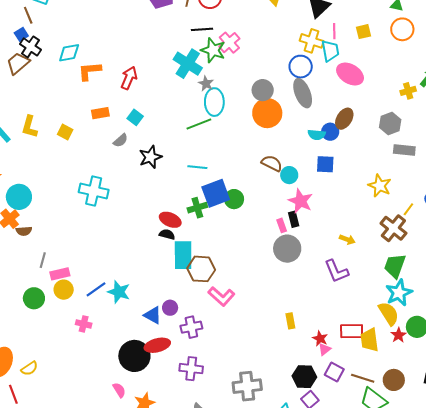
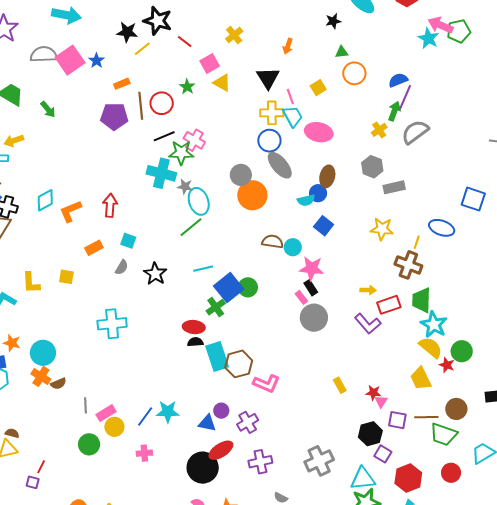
blue square: (325, 164) -> (324, 226), turned -36
red rectangle: (352, 331) -> (389, 305), moved

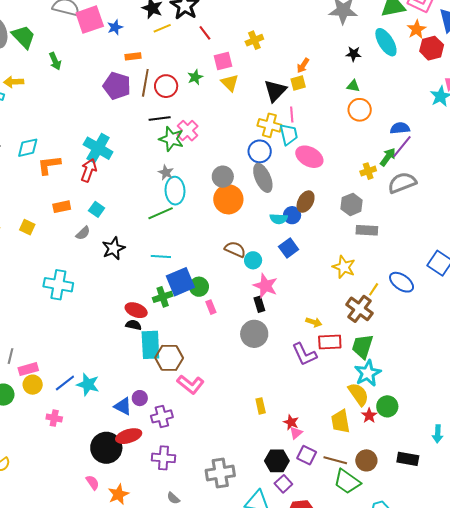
yellow square: (318, 88) -> (298, 83), moved
cyan cross: (161, 173) -> (98, 148), moved
pink rectangle: (301, 297) -> (211, 307), moved

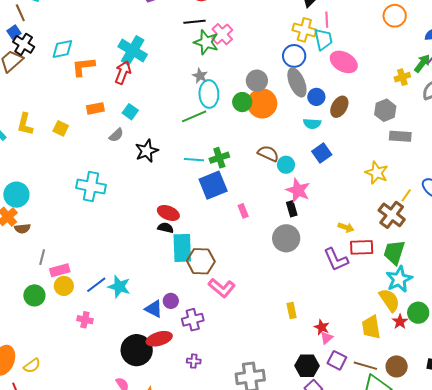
blue circle: (292, 215) -> (316, 97), moved
green circle: (199, 287) -> (242, 102), moved
green cross: (163, 297) -> (219, 158), moved
purple cross: (164, 458) -> (194, 361), size x0.6

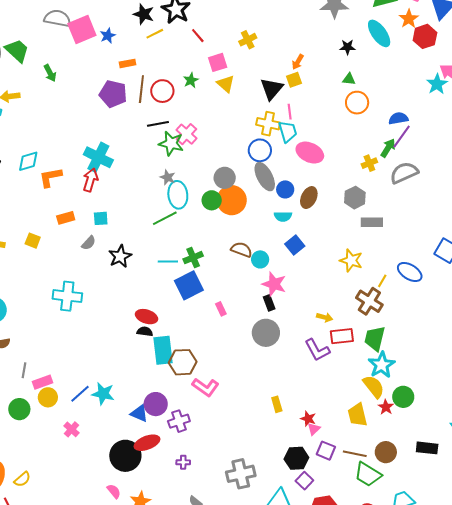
cyan square: (130, 112) -> (101, 218), turned -35
purple circle: (171, 301) -> (156, 404), size x1.5
pink cross: (85, 320) -> (72, 429), turned 35

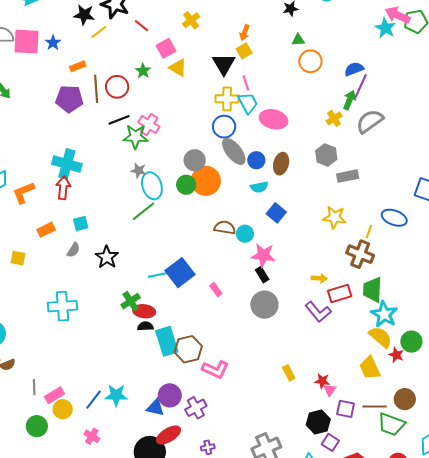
pink square: (82, 29) -> (27, 42), turned 36
green cross: (193, 258) -> (131, 301), moved
cyan line: (168, 261) -> (158, 275), moved

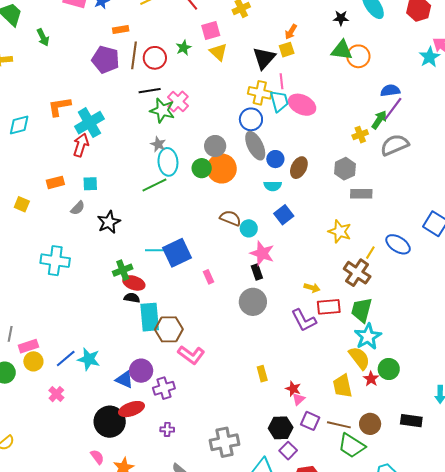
green triangle: (298, 40) -> (342, 50), size x1.6
orange circle: (310, 61) -> (358, 56), moved
pink ellipse: (274, 119) -> (302, 105), moved
cyan cross: (67, 164) -> (89, 123), turned 32
orange L-shape: (24, 193) -> (59, 107), moved

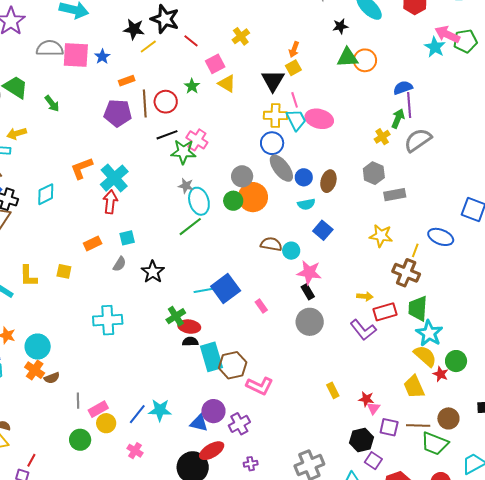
purple line: (393, 109) -> (409, 105), turned -30

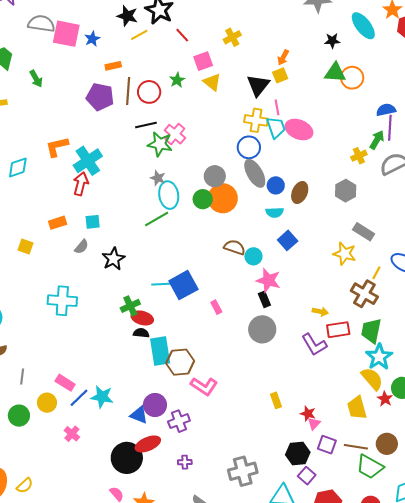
gray rectangle: (395, 195) -> (364, 232), moved, turned 35
pink rectangle: (98, 409) -> (65, 383), moved, turned 54

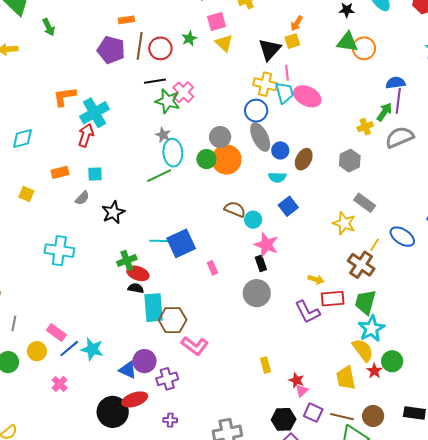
cyan diamond: (18, 168) -> (22, 139), moved

